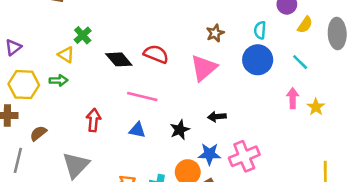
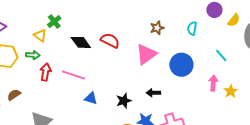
yellow semicircle: (305, 25) -> (234, 20), moved
blue circle: (258, 60) -> (181, 65), moved
pink line: (142, 97) -> (73, 75), moved
red arrow: (94, 120) -> (46, 72), moved

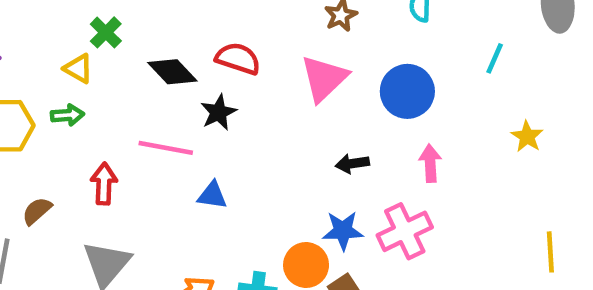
cyan line: (221, 56) -> (495, 58), turned 72
red arrow: (46, 72) -> (104, 184), moved
pink arrow: (213, 83) -> (430, 163), moved
black star: (124, 101) -> (219, 112), moved

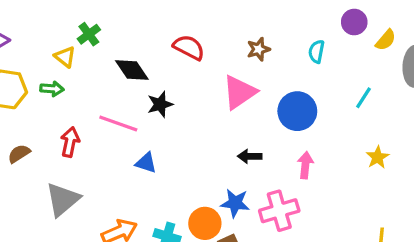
red semicircle: (238, 58) -> (189, 47), moved

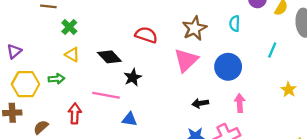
green cross: (89, 34) -> (69, 27), moved
brown star: (259, 49) -> (194, 28), size x1.5
yellow triangle: (65, 57) -> (72, 55), moved

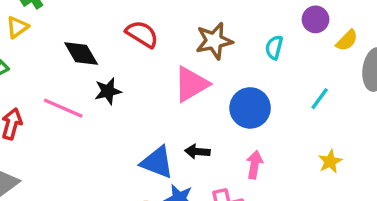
yellow triangle: (72, 55) -> (17, 27), moved, turned 42
blue triangle: (130, 119) -> (157, 162), moved, size x1.5

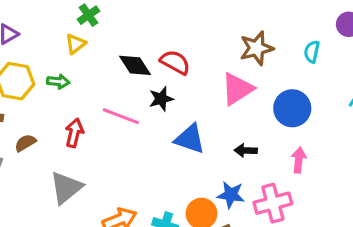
red semicircle: (142, 34) -> (175, 62), moved
blue triangle: (157, 162) -> (190, 139), moved

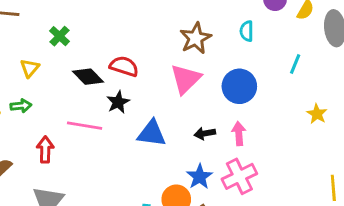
green cross: (89, 15) -> (60, 36), moved
pink arrow: (299, 160) -> (239, 134), moved
blue star: (231, 195) -> (200, 177), turned -30

